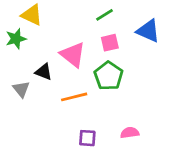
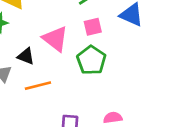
orange line: (74, 97) -> (38, 86), moved

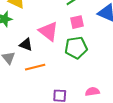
green pentagon: (91, 60) -> (76, 48), turned 30

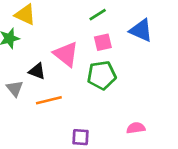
pink semicircle: (92, 92) -> (136, 128), moved

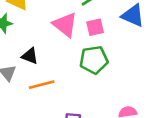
pink triangle: (66, 54) -> (65, 25), moved

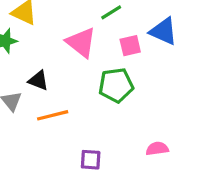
pink square: (95, 27) -> (130, 46), moved

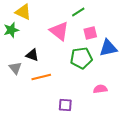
blue triangle: (163, 31) -> (108, 48), moved, turned -36
pink semicircle: (157, 149) -> (100, 89), moved

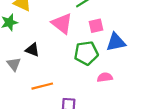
orange line: (41, 77) -> (42, 86), moved
pink semicircle: (100, 89) -> (105, 77), moved

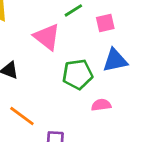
pink square: (96, 26) -> (105, 23), moved
orange line: (42, 86) -> (22, 116), turned 50

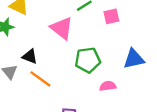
blue triangle: (115, 60) -> (134, 59), moved
orange line: (22, 116) -> (40, 79), moved

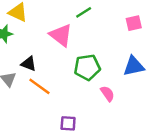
pink square: (111, 16) -> (134, 23), moved
pink semicircle: (108, 86) -> (107, 94), turned 63

